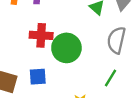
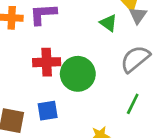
gray semicircle: (116, 40) -> (135, 59), turned 44

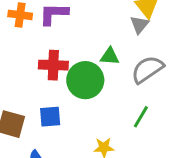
gray triangle: (138, 15) -> (139, 25), moved
green triangle: (108, 23) -> (110, 56), moved, turned -36

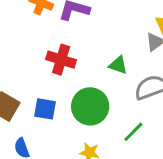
green circle: (85, 80) -> (90, 106), moved

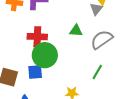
green circle: (90, 106) -> (45, 55), moved

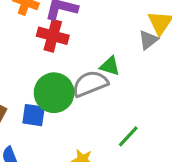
red cross: (37, 37) -> (53, 36), moved
gray semicircle: (102, 40) -> (90, 84), moved

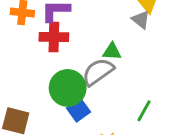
gray triangle: (148, 40) -> (141, 20), turned -30
blue square: (34, 115) -> (79, 110), moved, turned -30

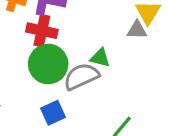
gray triangle: (141, 20) -> (137, 30), turned -48
green circle: (68, 88) -> (48, 64), moved

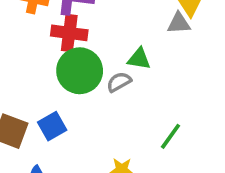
gray semicircle: (81, 76) -> (119, 82), size x0.6
blue square: (53, 113) -> (52, 126), moved

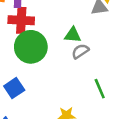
gray semicircle: (119, 82) -> (80, 51), moved
green line: (170, 136) -> (100, 89), turned -54

